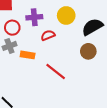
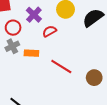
purple cross: (34, 17) -> (34, 15), turned -35
brown circle: (88, 51) -> (94, 78), moved

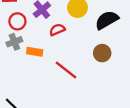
brown circle: (94, 78) -> (102, 53), moved

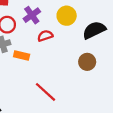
red line: (66, 70) -> (46, 92), moved

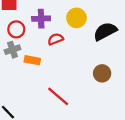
purple cross: (32, 15) -> (41, 19), turned 36
brown circle: (87, 62) -> (102, 73), moved

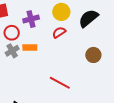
red semicircle: (56, 39) -> (59, 32), moved
orange rectangle: (32, 60) -> (30, 47), moved

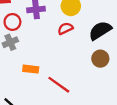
black semicircle: (88, 18) -> (100, 31), moved
orange rectangle: (30, 47) -> (31, 69), moved

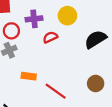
red semicircle: (65, 28) -> (50, 37), moved
brown circle: (100, 59) -> (96, 84), moved

